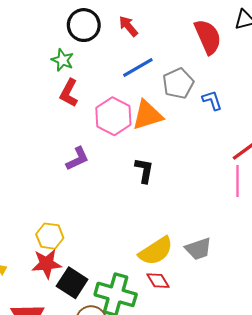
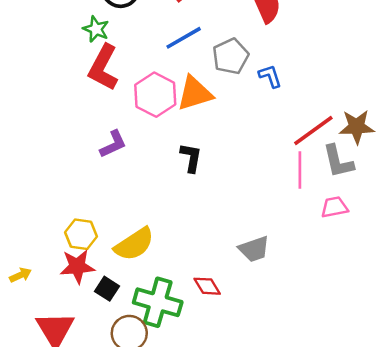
red L-shape: (69, 93) -> (103, 67), size x1.4
yellow semicircle: (156, 251) -> (134, 244), moved
black square: (72, 283) -> (107, 289), size x0.7

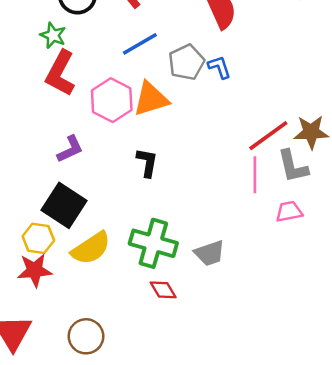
blue L-shape: (270, 76) -> (219, 67), moved
black square: (107, 289) -> (64, 205), moved, size x1.8
green cross: (158, 302) -> (153, 243), moved

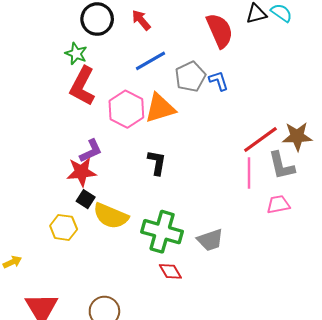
black square: (64, 205) -> (86, 199), size x0.5
yellow semicircle: (91, 248) -> (111, 216), moved, turned 56
red star: (35, 270) -> (81, 172), moved

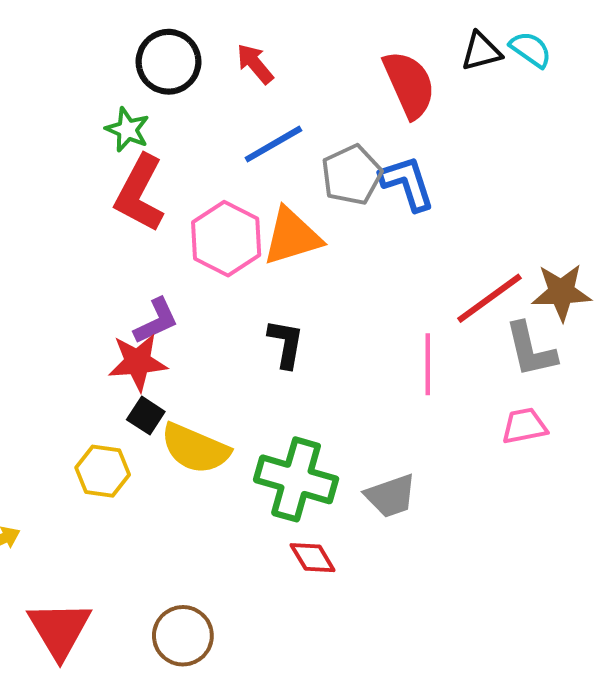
blue L-shape: (219, 81) -> (407, 183), size x1.4
pink line: (249, 173) -> (428, 364), moved

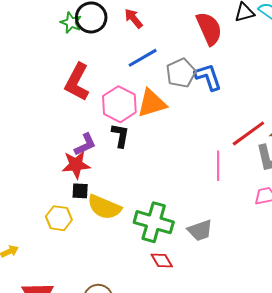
green star: (127, 130) -> (71, 23), moved
black L-shape: (286, 344) -> (120, 135), moved
black square: (146, 416) -> (80, 191), turned -30

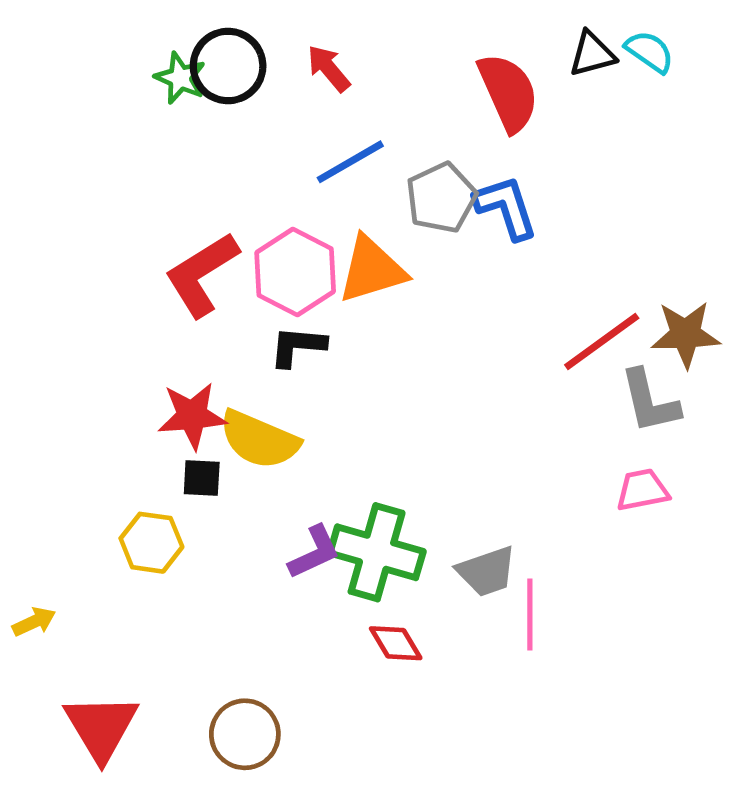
red L-shape: (77, 82) -> (202, 274), moved, turned 30
black L-shape: (120, 135) -> (298, 346), turned -95
purple L-shape: (85, 145) -> (314, 552), moved
pink line: (218, 166) -> (530, 615), moved
yellow semicircle: (104, 207) -> (259, 440), moved

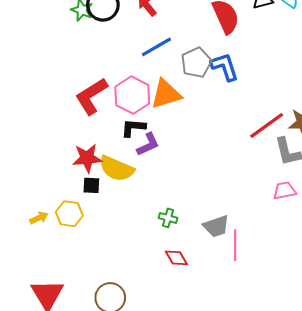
purple L-shape: (314, 552) -> (148, 144), moved
green cross: (377, 552) -> (168, 218), size x0.5
yellow arrow: (34, 622) -> (39, 218), moved

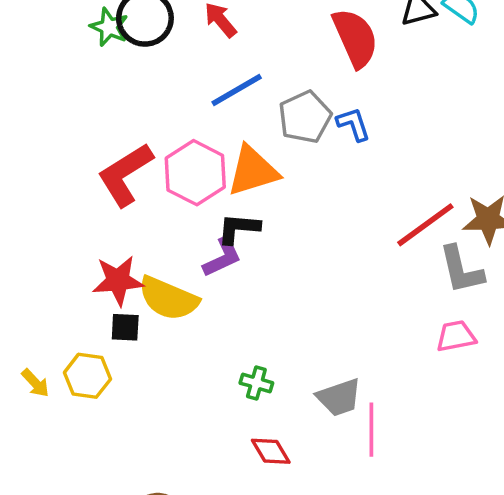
blue L-shape: (225, 67) -> (353, 124), size x0.7
black L-shape: (133, 128) -> (238, 228), moved
yellow arrow: (39, 218) -> (35, 383), turned 72

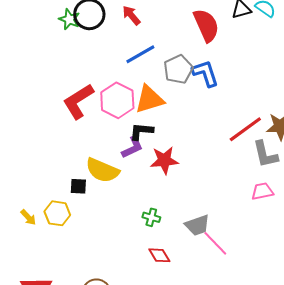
blue L-shape: (353, 124) -> (205, 73), size x1.4
red star: (118, 281) -> (164, 160), moved
pink line: (371, 430) -> (215, 243), turned -44

